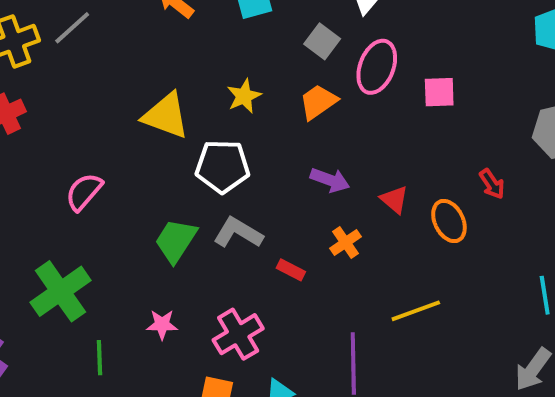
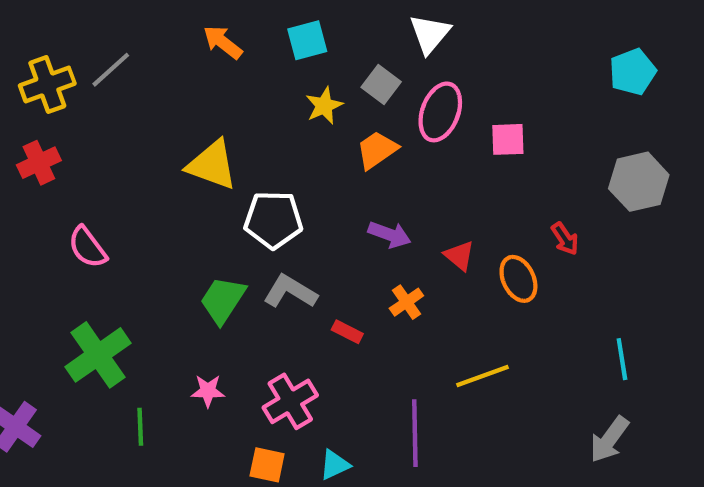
yellow star: (244, 96) -> (324, 106), moved
pink semicircle: (84, 192) -> (87, 247), moved, turned -78

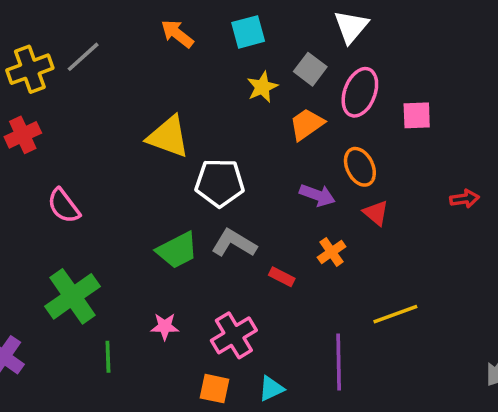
red arrow: (565, 239) -> (465, 199), turned -64
orange ellipse: (518, 279) -> (360, 167), moved
green trapezoid: (223, 300) -> (177, 250), turned -150

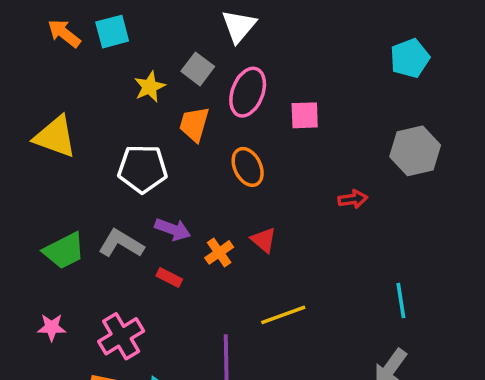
cyan square: (248, 32) -> (112, 32), moved
orange trapezoid: (307, 124) -> (194, 124), turned -39
white pentagon: (220, 183) -> (142, 169), moved
purple arrow: (317, 195) -> (173, 229), moved
red triangle: (376, 213) -> (264, 240), moved

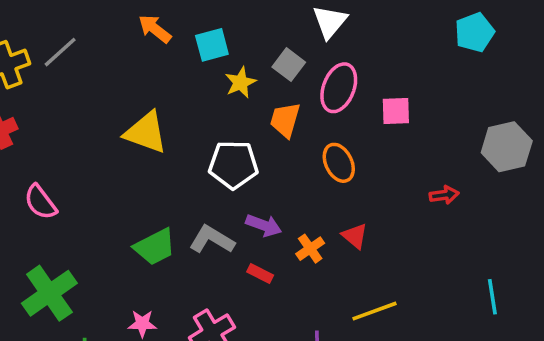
cyan square: (112, 32) -> (212, 45), moved
cyan pentagon: (410, 58) -> (475, 32), moved

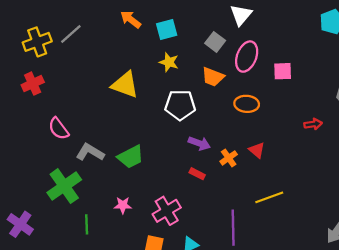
yellow star: (241, 82) -> (169, 62), moved, turned -30
orange trapezoid: (285, 120) -> (213, 77), turned -85
orange ellipse: (339, 163) -> (247, 104), turned -60
gray L-shape: (212, 240) -> (90, 152), moved

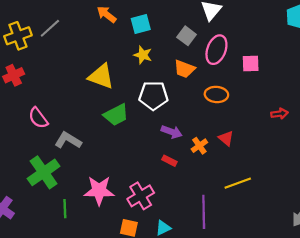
green trapezoid: (131, 157) -> (116, 115), moved
pink star: (123, 205) -> (99, 191), size x1.8

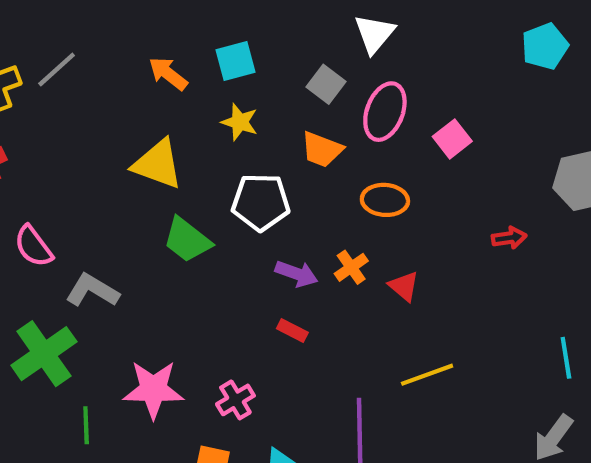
orange arrow: (107, 14) -> (168, 74), moved
pink square: (251, 64) -> (452, 139), turned -36
green trapezoid: (116, 115) -> (187, 240), turned 65
orange cross: (199, 146) -> (351, 267), moved
pink cross: (141, 196) -> (235, 400), size x0.7

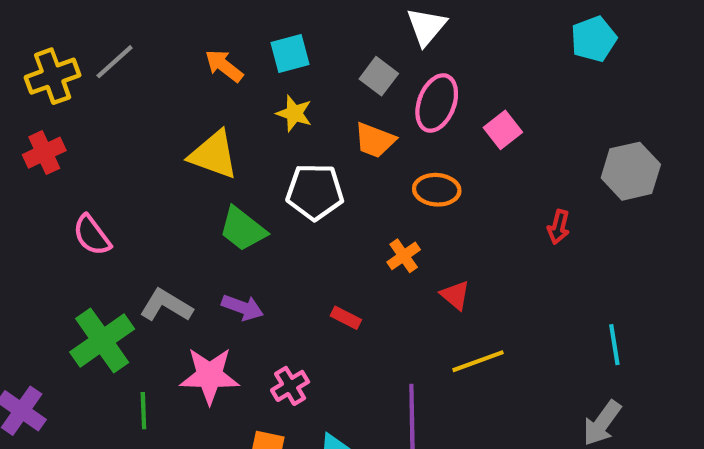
red arrow: (509, 238) -> (559, 227), turned 112
purple arrow: (297, 274) -> (243, 307), moved
red triangle: (404, 286) -> (455, 295), moved
gray L-shape: (92, 290) -> (166, 305), moved

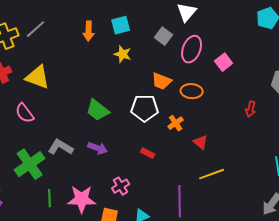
orange arrow: (224, 66) -> (89, 31), turned -126
orange trapezoid: (375, 140) -> (162, 81), moved
yellow triangle: (214, 155) -> (38, 77), moved
white pentagon: (315, 192) -> (145, 108), moved
pink star: (210, 376) -> (82, 199), moved

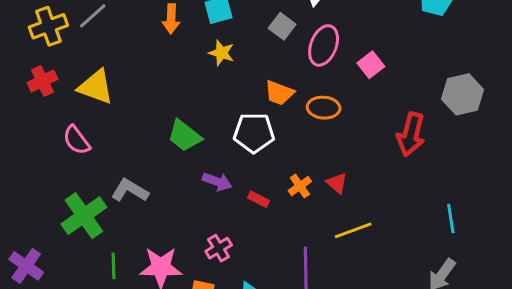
red arrow: (251, 109) -> (411, 134), size x1.8
orange cross: (176, 123) -> (300, 186), moved
purple arrow: (98, 148) -> (217, 182), moved

